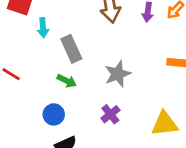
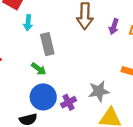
gray star: (118, 74) -> (99, 91), moved
blue circle: (54, 114) -> (43, 97), moved, size x1.5

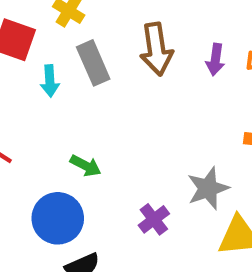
gray rectangle: (47, 44) -> (93, 63), moved
blue circle: (43, 97) -> (58, 218), moved

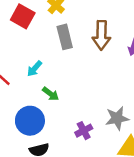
cyan arrow: (50, 81) -> (34, 69), moved, turned 35

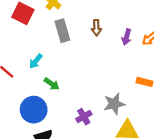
brown arrow: (101, 35) -> (96, 28), size x0.6

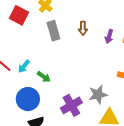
cyan arrow: (36, 61) -> (24, 66), moved
purple cross: (84, 117) -> (71, 105), size x1.5

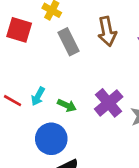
brown arrow: (83, 28) -> (107, 31), size x1.5
purple cross: (71, 105) -> (109, 103), moved

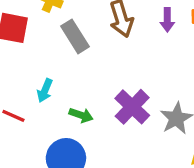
cyan arrow: (38, 96) -> (45, 90), moved

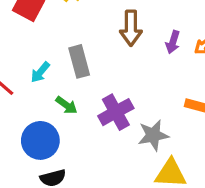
gray rectangle: (75, 36) -> (79, 61), moved

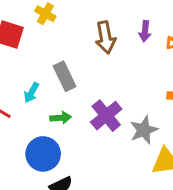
purple arrow: (173, 42) -> (145, 31), moved
green arrow: (66, 105) -> (61, 118), turned -30

